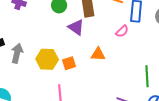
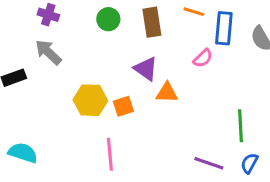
purple triangle: (76, 27) -> (146, 69), moved
gray arrow: (17, 53) -> (48, 52), moved, turned -60

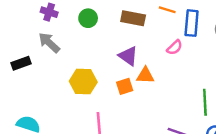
green circle: (108, 19) -> (88, 18), moved
brown rectangle: (152, 22) -> (133, 18), turned -70
orange square: (123, 106) -> (125, 86), moved

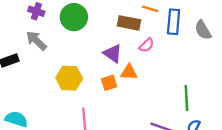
green circle: (88, 18) -> (74, 17), size x1.5
brown rectangle: (133, 18) -> (129, 23), moved
pink semicircle: (175, 47) -> (147, 45), moved

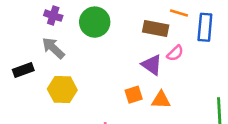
purple triangle: (113, 53) -> (152, 65), moved
orange triangle: (129, 72) -> (161, 100), moved
yellow hexagon: (69, 78) -> (62, 90), moved

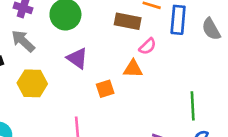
purple triangle: (152, 65) -> (77, 58), moved
orange triangle: (161, 100) -> (133, 69), moved

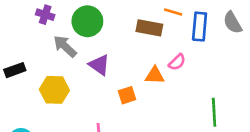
gray semicircle: (211, 29) -> (233, 23), moved
gray arrow: (23, 41) -> (65, 46), moved
pink semicircle: (148, 46) -> (177, 62), moved

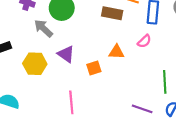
pink semicircle: (177, 62) -> (144, 41), moved
purple triangle: (99, 65) -> (66, 54), moved

